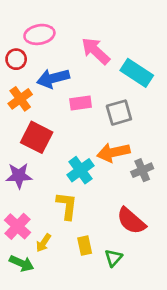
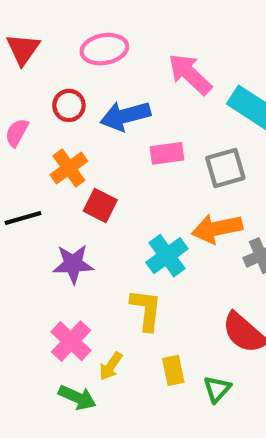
red circle: (16, 59) -> (69, 105), moved
orange cross: (20, 99) -> (69, 168), moved
red square: (37, 137) -> (100, 206), size x0.7

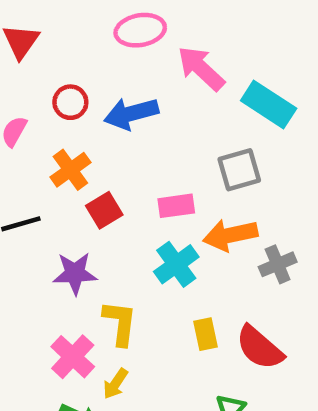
pink ellipse: (104, 49) -> (140, 30), moved
pink rectangle: (167, 153) -> (176, 206), moved
red square: (100, 206) -> (104, 210), turned 32
yellow L-shape: (146, 310) -> (120, 323), moved
yellow rectangle: (173, 370) -> (206, 334), moved

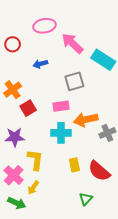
red circle: (70, 102) -> (13, 44), moved
blue arrow: (131, 113) -> (40, 64), size x0.6
gray square: (239, 170) -> (74, 81), moved
cyan cross: (176, 264) -> (61, 133), turned 36

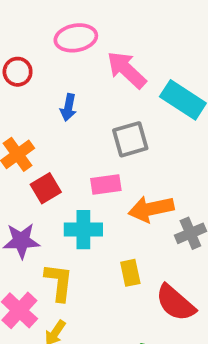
blue arrow: (40, 64) -> (68, 107), turned -64
cyan cross: (61, 133) -> (83, 230), moved
yellow rectangle: (74, 165) -> (130, 273), moved

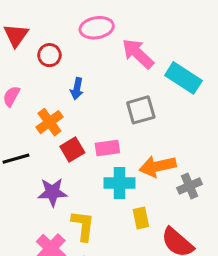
blue arrow: (68, 107) -> (77, 89), moved
pink rectangle: (106, 184) -> (107, 148), moved
cyan cross: (83, 230) -> (120, 183), moved

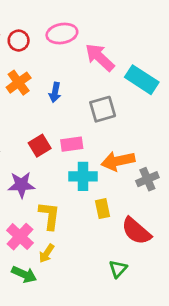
red circle: (49, 55) -> (19, 41), moved
blue arrow: (77, 89) -> (55, 92), moved
orange cross: (49, 122) -> (19, 83), moved

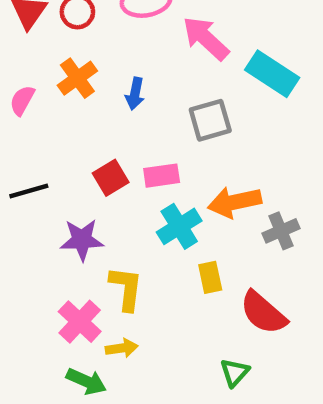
cyan cross: (83, 176) -> (179, 226), turned -32
yellow arrow: (47, 253) -> (122, 348), turned -132

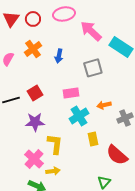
red square: (111, 178) -> (35, 93), moved
orange arrow: (235, 202) -> (104, 105), size x0.6

